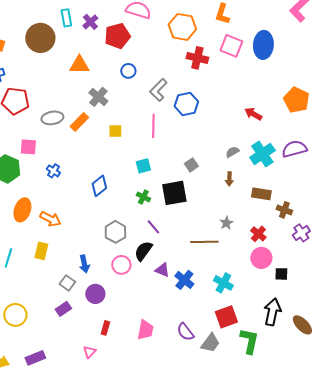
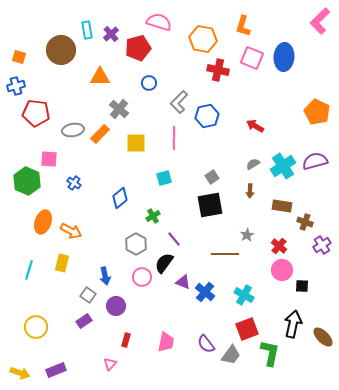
red arrow: (253, 114) -> (255, 126), moved
yellow square: (115, 131) -> (136, 143), size x1.5
black square: (174, 193) -> (210, 205), moved
green cross: (143, 197) -> (153, 216), moved, turned 32

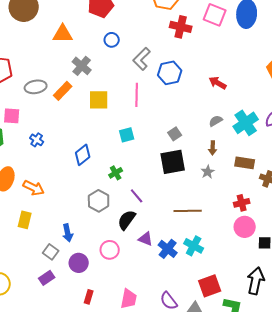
gray star: (247, 235) -> (208, 172), moved
red cross: (279, 246) -> (242, 203), turned 35
pink circle: (142, 277) -> (110, 250), moved
cyan cross: (244, 295) -> (194, 246), moved

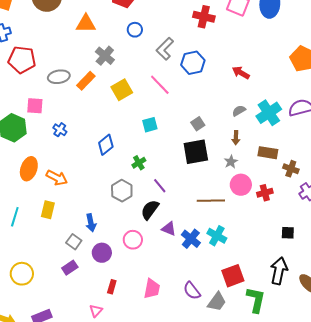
pink line: (137, 95) -> (160, 85), turned -45
yellow square: (99, 100) -> (122, 90), turned -30
pink circle: (245, 227) -> (241, 185), moved

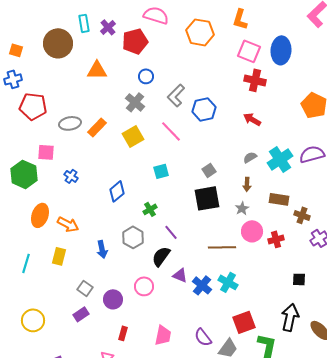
red cross: (204, 17) -> (255, 80), moved
gray cross: (105, 56) -> (135, 102), moved
blue arrow: (91, 223) -> (102, 249), moved

